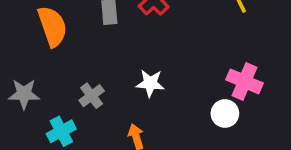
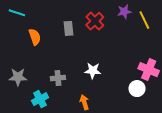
orange semicircle: (52, 26) -> (35, 37), size x0.7
gray cross: (92, 96) -> (58, 78), turned 32

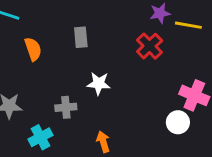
yellow line: (144, 20) -> (188, 25), turned -54
red cross: (95, 21) -> (150, 46), moved
white star: (93, 71) -> (99, 83), moved

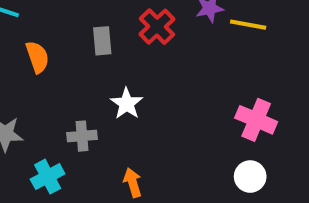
red cross: (150, 46) -> (157, 27), moved
white star: (99, 83) -> (127, 104), turned 30
white circle: (178, 122) -> (250, 177), moved

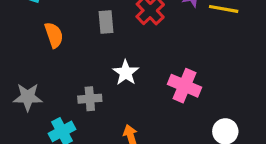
pink cross: (256, 120) -> (184, 86), moved

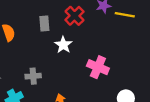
white star: (126, 73) -> (63, 45), moved

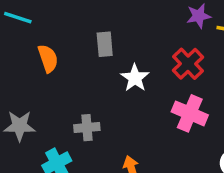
red cross: (74, 16) -> (188, 64), moved

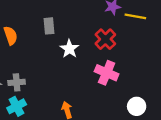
gray cross: (87, 128) -> (17, 82), moved

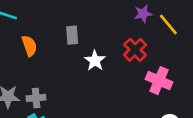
yellow line: (135, 16) -> (168, 24), turned 40
pink cross: (107, 73) -> (159, 81), moved

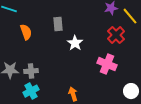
red cross: (135, 50) -> (116, 35), moved
pink cross: (159, 81) -> (107, 64), moved

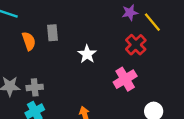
gray rectangle: (58, 24) -> (53, 33), moved
pink cross: (107, 64) -> (125, 79), turned 36

